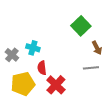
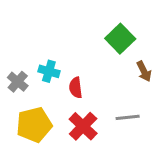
red semicircle: (42, 68) -> (76, 88), moved
gray line: (91, 68) -> (128, 117), moved

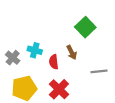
brown arrow: (144, 71) -> (72, 52), moved
gray line: (128, 117) -> (99, 71), moved

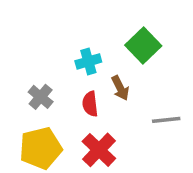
cyan cross: (35, 50) -> (88, 61), moved, turned -32
gray cross: (13, 58) -> (41, 97), moved

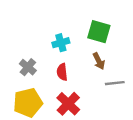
green square: (143, 46) -> (99, 32), turned -30
brown arrow: (120, 88) -> (99, 61), moved

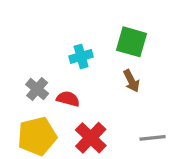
red semicircle: (62, 72) -> (68, 99), moved, turned 112
gray line: (115, 83) -> (153, 138), moved

